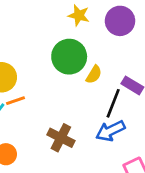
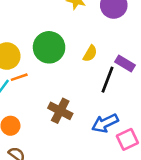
green circle: (69, 57) -> (49, 47), moved
blue arrow: (110, 131) -> (105, 123), moved

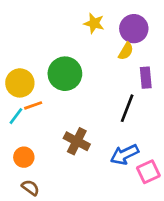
yellow semicircle: (90, 54) -> (126, 51), moved
purple rectangle: (125, 63) -> (146, 78), moved, turned 54

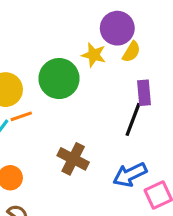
yellow star: (94, 23) -> (94, 55), moved
purple circle: (134, 29) -> (117, 28), moved
purple rectangle: (146, 78) -> (144, 93), moved

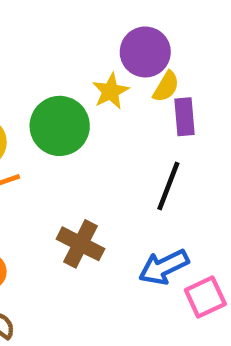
yellow star: (94, 55) -> (111, 91), turned 30
purple rectangle: (144, 93) -> (185, 117), moved

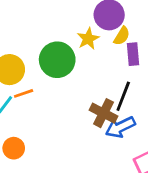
brown cross: (80, 244) -> (104, 113), moved
blue arrow: (164, 267) -> (120, 127), moved

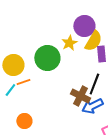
yellow semicircle: (122, 36) -> (93, 41), size x1.5
orange circle: (14, 148) -> (24, 121), moved

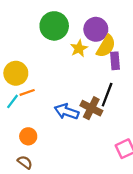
green circle: (47, 58) -> (54, 26), moved
blue arrow: (92, 106) -> (67, 112), moved, turned 45

